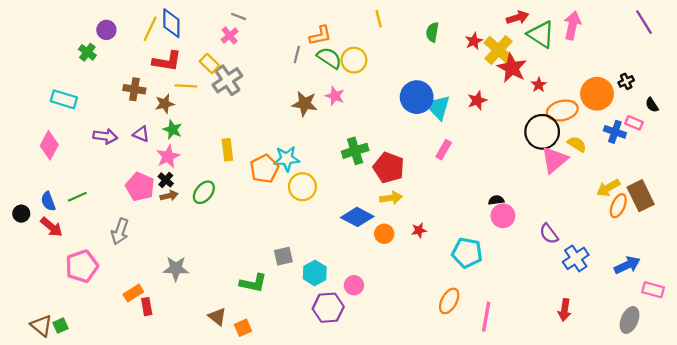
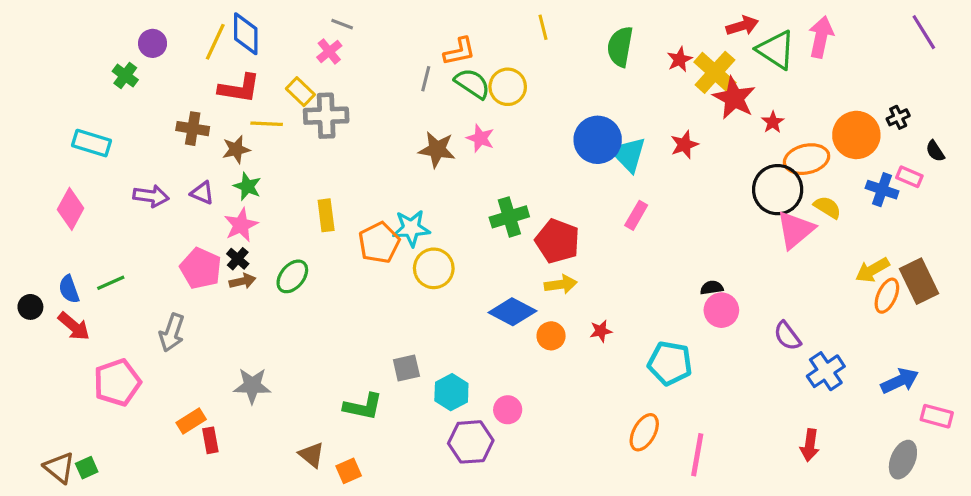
green semicircle: (432, 32) -> (620, 47), size x1.4
gray cross: (227, 80) -> (326, 116), turned 32

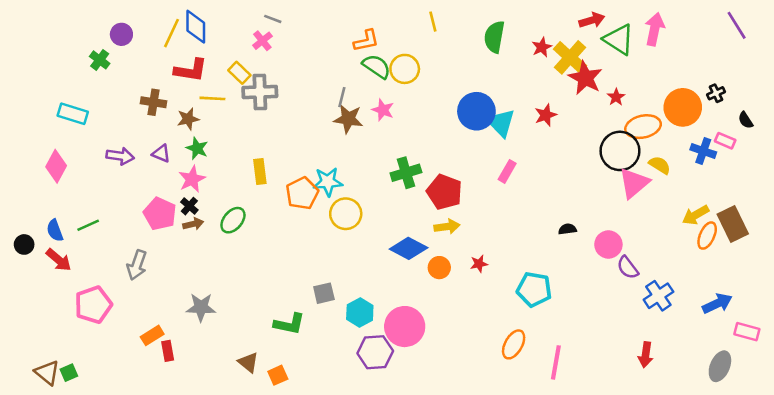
gray line: (426, 79) -> (342, 97), moved
pink circle: (721, 310) -> (608, 244), moved
pink circle: (508, 410) -> (405, 327), size x1.8

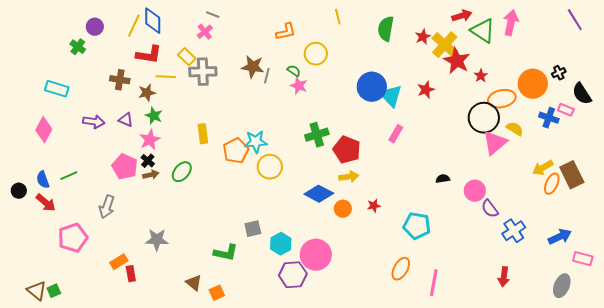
green semicircle: (376, 66) -> (294, 71), moved, size x0.6
brown star: (348, 119) -> (253, 67), moved
black semicircle: (746, 120) -> (582, 94), size x1.6

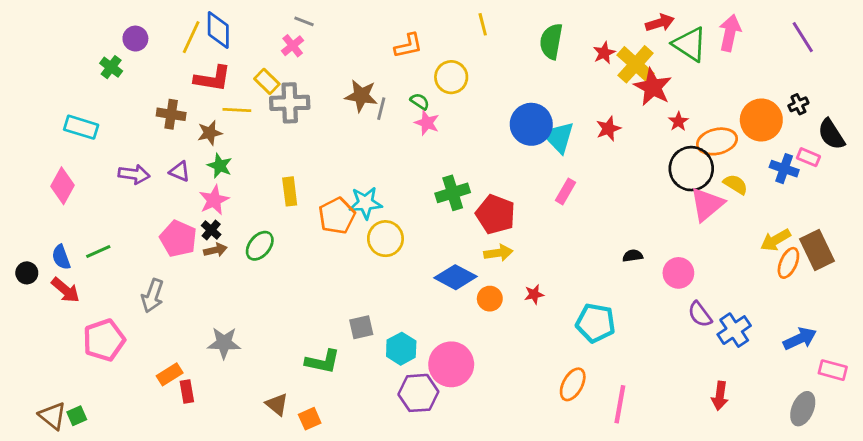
purple line: (575, 20) -> (803, 37), moved
red star: (481, 76) -> (678, 121), moved
purple semicircle: (490, 209) -> (700, 314), moved

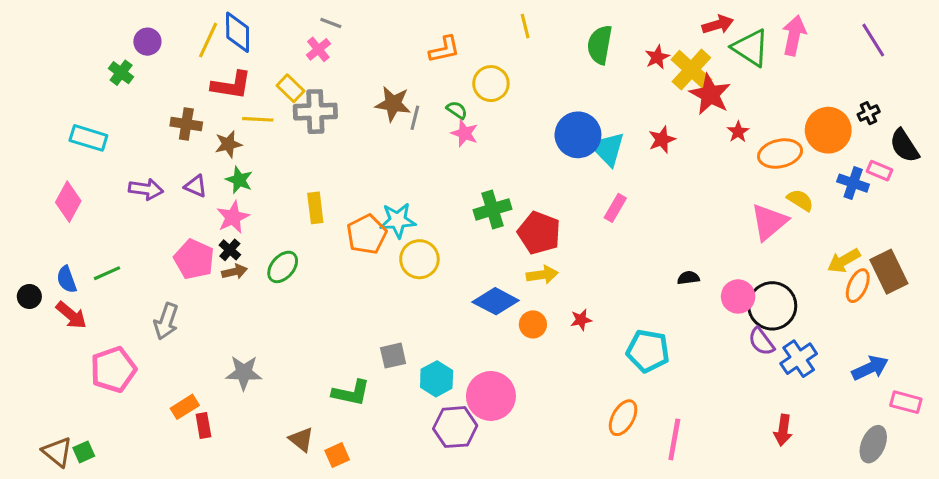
black circle: (691, 169) -> (772, 306), moved

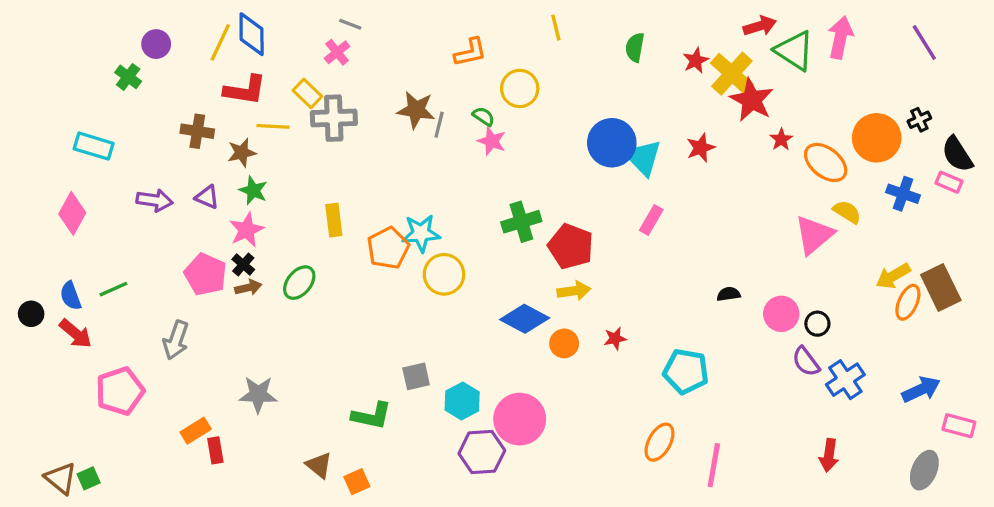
green semicircle: (600, 45) -> (635, 47), size x0.7
orange ellipse: (780, 154) -> (826, 162), turned 51
pink rectangle: (879, 171) -> (949, 182), moved
black circle: (772, 306) -> (817, 324), size x0.5

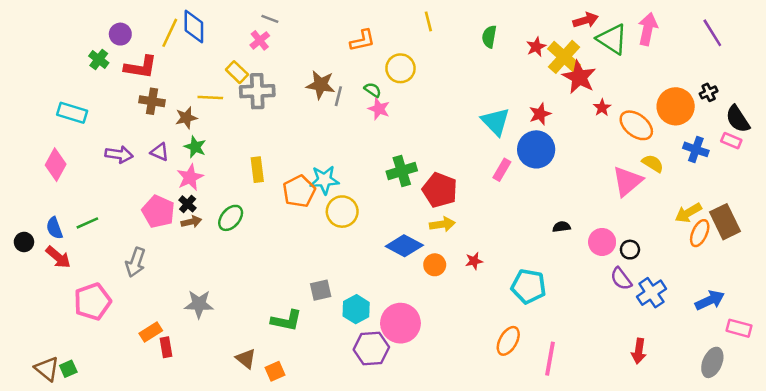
red L-shape: (245, 90) -> (141, 67), moved
blue circle: (612, 143) -> (536, 149), moved

